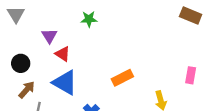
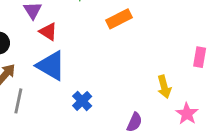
orange rectangle: (122, 78) -> (119, 19), moved

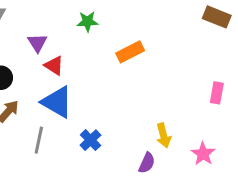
yellow arrow: (164, 87) -> (164, 136), moved
gray line: (18, 101) -> (39, 140), moved

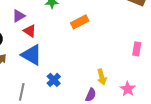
purple triangle: (37, 43) -> (19, 16), turned 32
gray line: (39, 140) -> (22, 92), moved

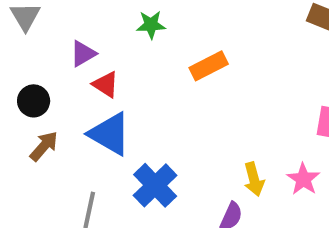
blue cross: (54, 80) -> (155, 185), size x1.5
pink star: (128, 89) -> (303, 179), moved

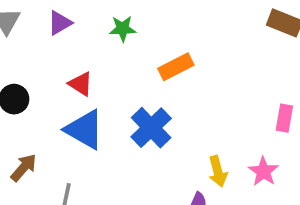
purple triangle: (83, 54) -> (60, 23), moved
brown arrow: (44, 146) -> (24, 168), moved
blue cross: (155, 185) -> (151, 128), moved

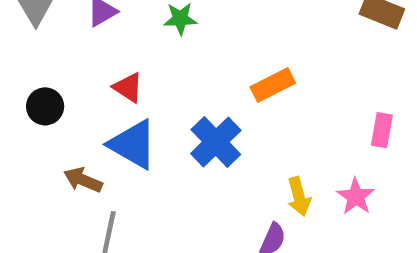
orange rectangle: (176, 67) -> (273, 85), moved
brown arrow: (24, 168) -> (83, 180), moved, turned -108

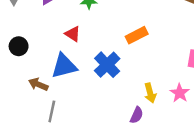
red triangle: (128, 87) -> (73, 34), moved
blue triangle: (133, 144) -> (64, 66), turned -44

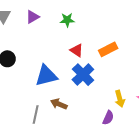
red triangle: (73, 34) -> (77, 50), moved
brown arrow: (38, 84) -> (59, 104), moved

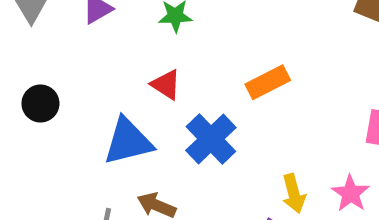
red triangle: (77, 50) -> (166, 85), moved

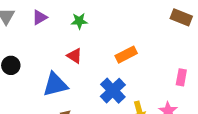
blue cross: (211, 139) -> (113, 91), moved

